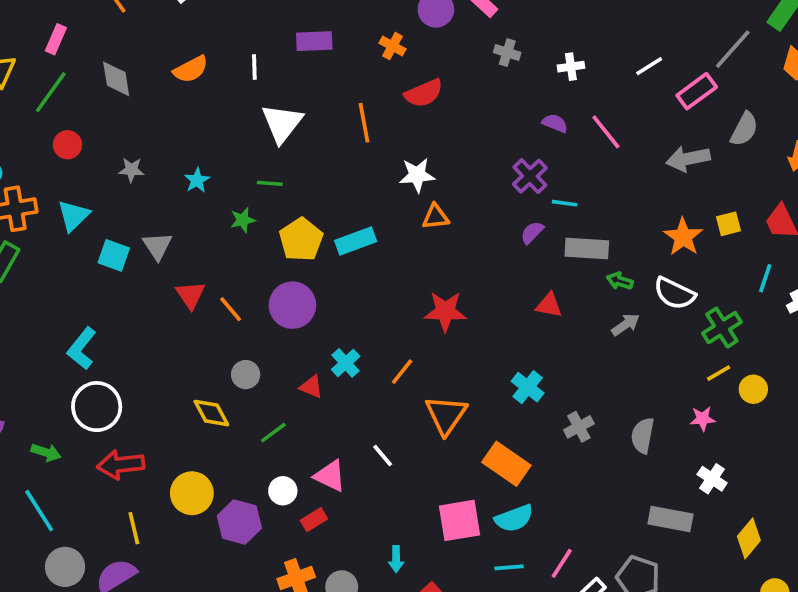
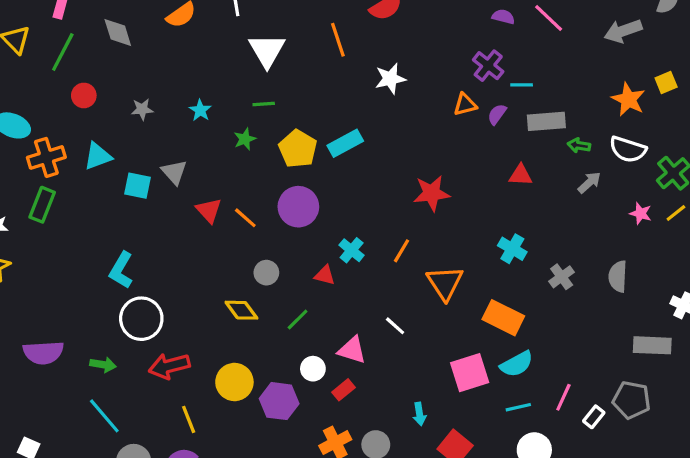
cyan triangle: (73, 216) -> (98, 156), turned 32
orange triangle: (436, 217) -> (465, 105), moved
pink star: (703, 419) -> (641, 213), moved, turned 30

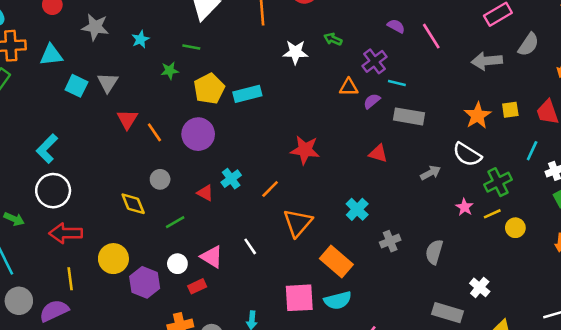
gray star: (142, 109) -> (95, 27), size x1.5
green arrow: (579, 145) -> (333, 39), moved

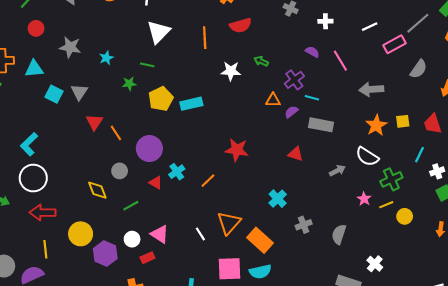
gray arrow: (487, 61) -> (371, 89), moved
purple circle: (198, 134) -> (149, 149), moved
orange triangle: (298, 223) -> (229, 223), moved
white line: (250, 246) -> (200, 234), moved

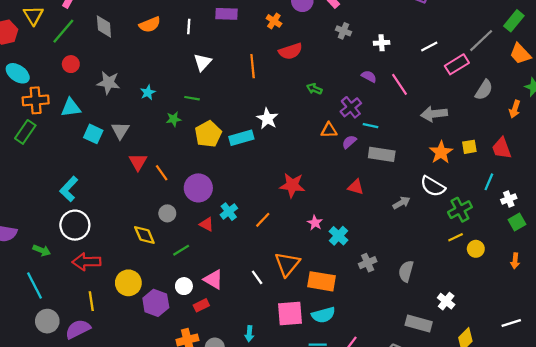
white triangle: (158, 32) -> (203, 62), size x0.7
white star: (231, 71) -> (267, 119), moved, turned 30
pink star: (364, 199) -> (315, 223), moved
orange rectangle: (260, 240) -> (322, 281), turned -30

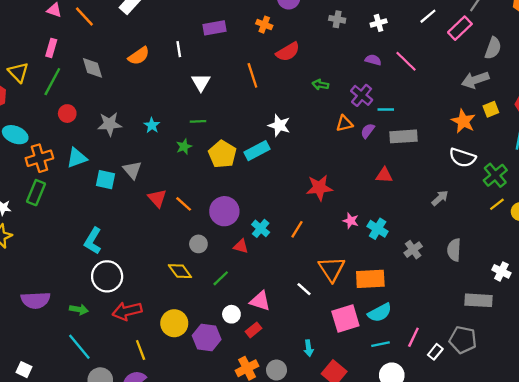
gray arrow: (434, 114) -> (475, 80), moved
gray arrow: (401, 203) -> (440, 198), moved

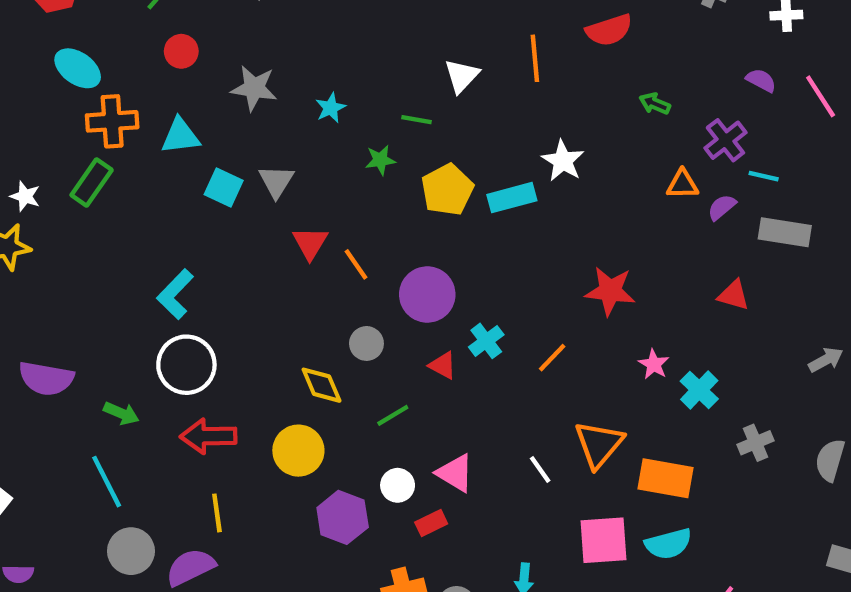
white triangle: (201, 82) -> (462, 76), moved
yellow circle: (174, 323) -> (298, 451), moved

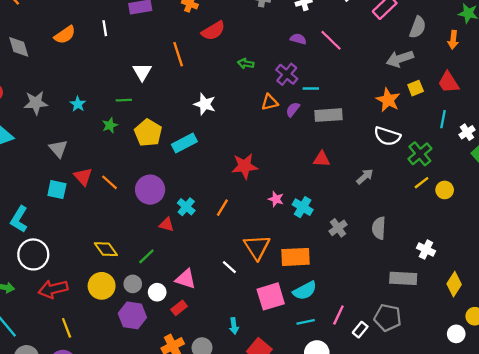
cyan square: (224, 188) -> (57, 190), moved
cyan rectangle: (512, 198) -> (184, 143), moved
red triangle: (734, 295) -> (322, 159), moved
gray circle: (366, 343) -> (133, 284), moved

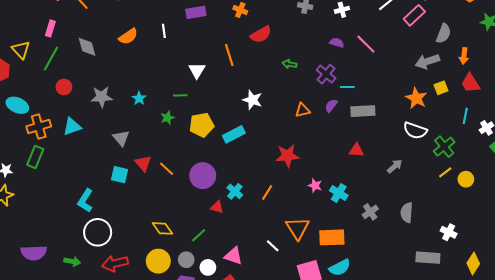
orange arrow: (453, 40) -> (464, 56), moved
orange triangle: (270, 102) -> (303, 110), moved
yellow pentagon: (148, 133) -> (202, 125), turned 30

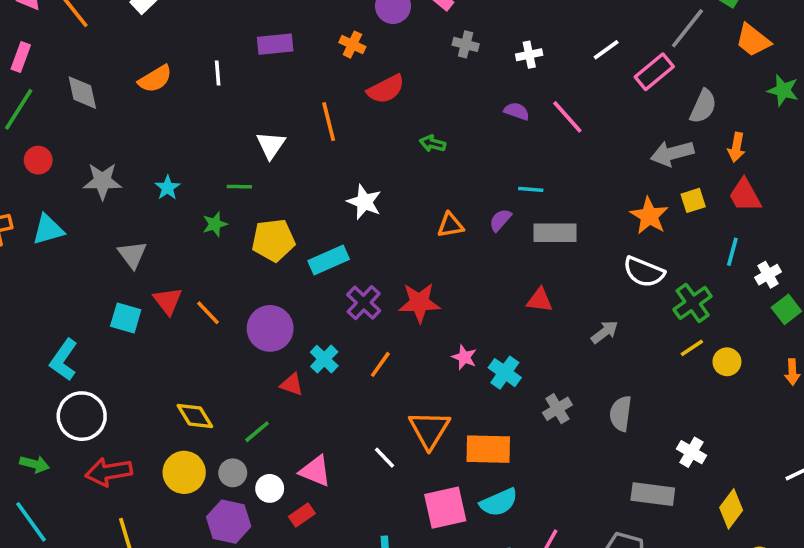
purple cross: (326, 74) -> (364, 303), moved

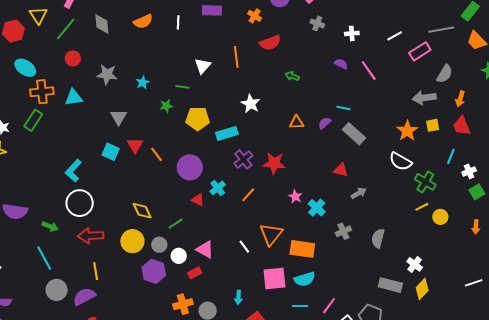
gray line: (687, 28) -> (441, 30), turned 35
gray rectangle: (555, 233) -> (354, 134), turned 35
green cross: (693, 303) -> (425, 182), turned -30
gray arrow: (605, 332) -> (359, 193), moved
yellow diamond: (731, 509) -> (422, 289), moved

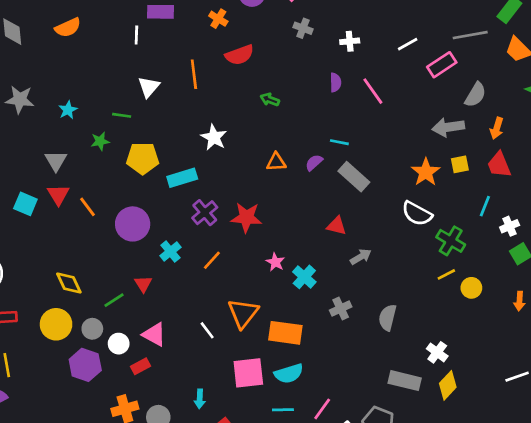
white line: (178, 22) -> (136, 35), moved
purple semicircle: (341, 64) -> (335, 83), turned 64
gray triangle: (119, 117) -> (56, 161), moved
red triangle: (198, 200) -> (143, 284), moved, turned 32

